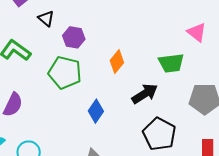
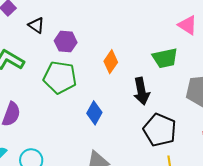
black arrow: (145, 94) -> (141, 91), turned 116

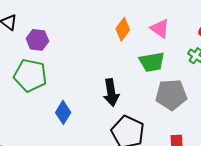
green trapezoid: (165, 58) -> (152, 62), moved
orange diamond: (111, 62) -> (123, 29), moved

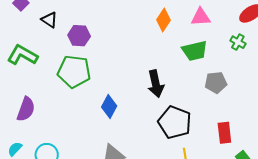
pink triangle: (160, 29) -> (201, 17), turned -35
gray pentagon: (171, 95) -> (216, 82), size x0.7

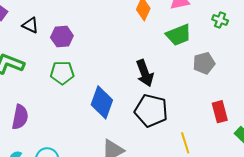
green pentagon: (74, 72) -> (62, 73), size x0.7
blue diamond: (109, 106) -> (102, 102), size x1.4
black pentagon: (175, 122) -> (151, 111), moved

